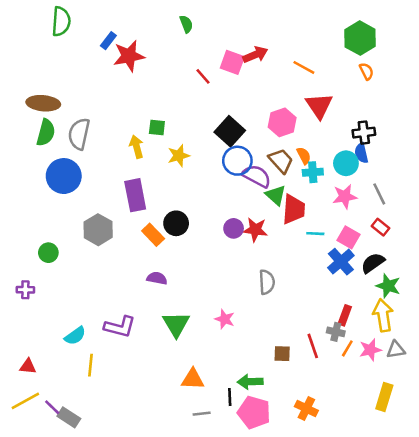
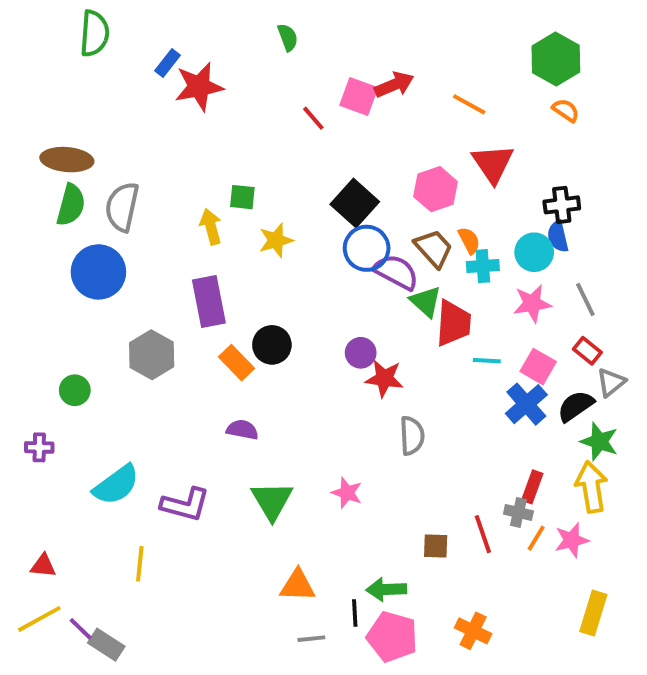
orange semicircle: (366, 71) -> (566, 110), turned -30
red star: (255, 230) -> (384, 378), moved
cyan semicircle: (75, 336) -> (116, 485), moved, size x1.4
gray triangle: (396, 350) -> (611, 382), moved, turned -30

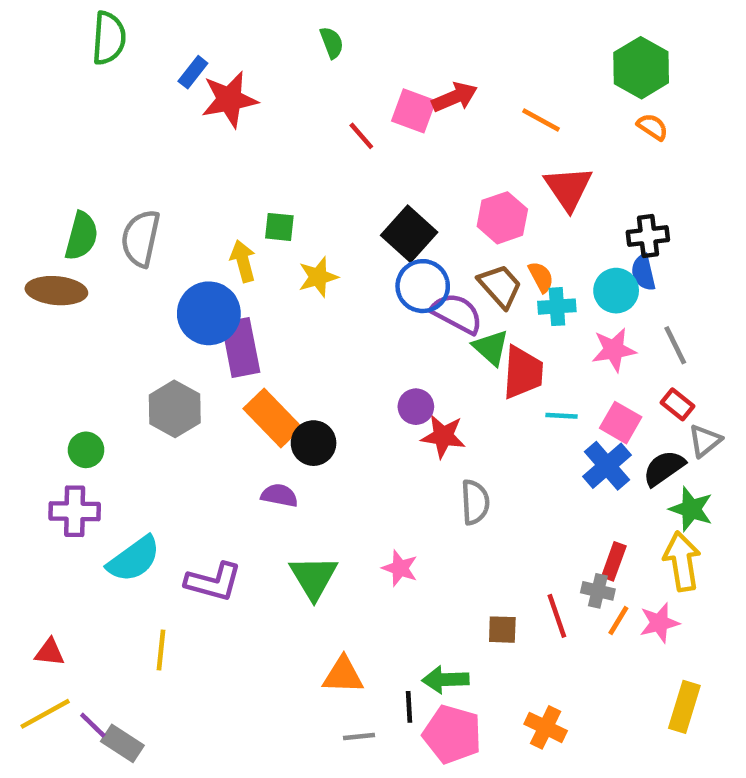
brown ellipse: (67, 160) -> (56, 291), moved
blue circle: (98, 272) -> (209, 313), moved
black circle: (272, 345) -> (314, 443), moved
orange rectangle: (236, 363) -> (273, 418), size x1.4
purple cross: (39, 447) -> (75, 511), moved, size x1.5

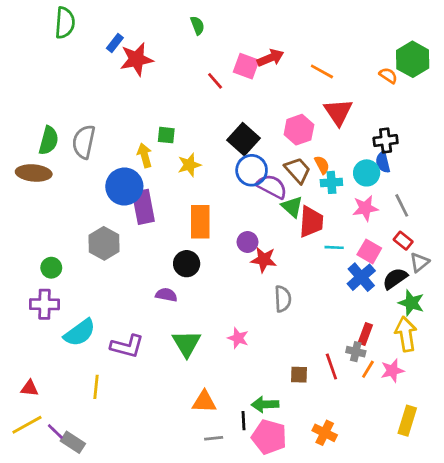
green hexagon: (641, 68) -> (413, 59), moved
orange rectangle: (273, 418) -> (200, 222), moved, turned 44

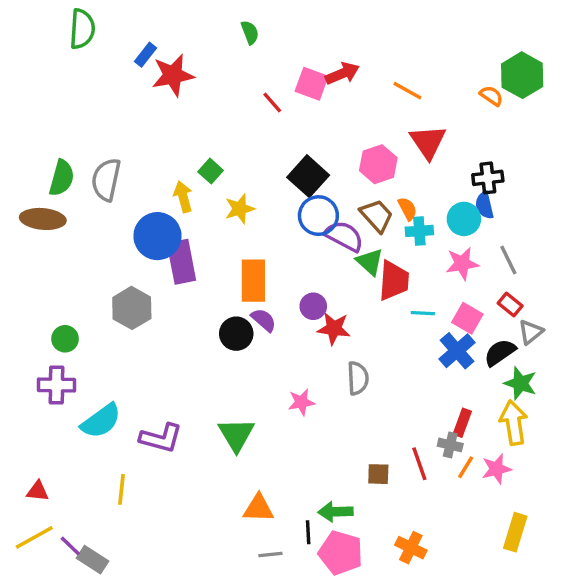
green square: (166, 135) -> (211, 171), turned 36
purple semicircle: (166, 295) -> (264, 320), moved, turned 30
pink star: (238, 338) -> (301, 402), moved, turned -30

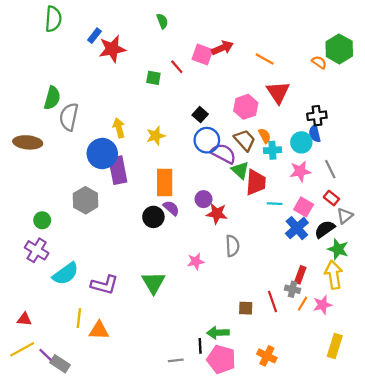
green square: (211, 171) -> (153, 78), moved, turned -32
black square: (308, 176) -> (200, 115), size x0.6
green semicircle: (62, 178) -> (52, 98), moved
purple cross: (56, 385) -> (37, 250), turned 30
orange triangle: (258, 508) -> (99, 330), moved

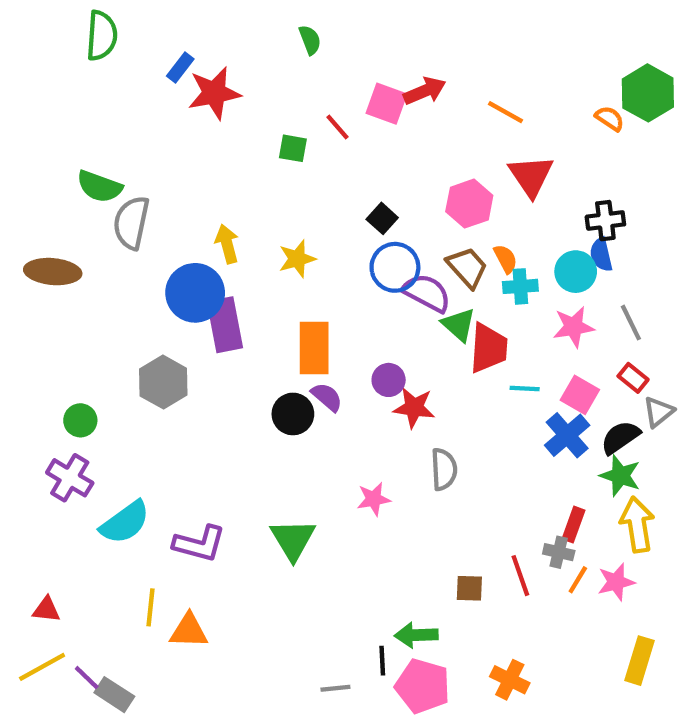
green semicircle: (52, 98) -> (99, 187), turned 95
green star: (338, 249) -> (620, 476), moved

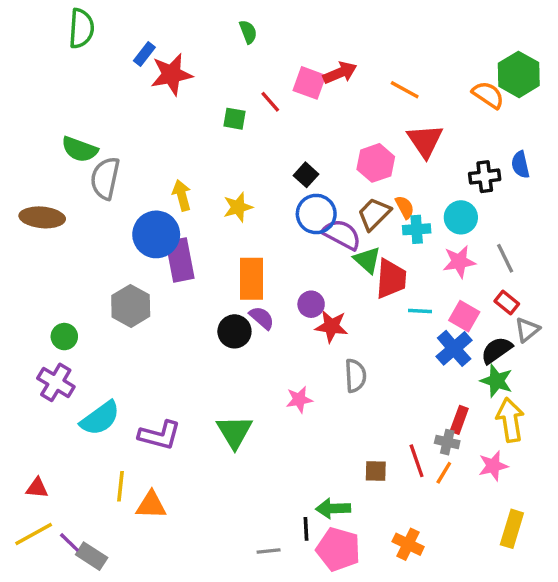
orange semicircle: (610, 119) -> (488, 95), size x1.4
blue semicircle: (601, 255) -> (520, 165), moved
brown trapezoid: (467, 267) -> (374, 214), turned -93
orange line: (578, 580) -> (444, 473), moved

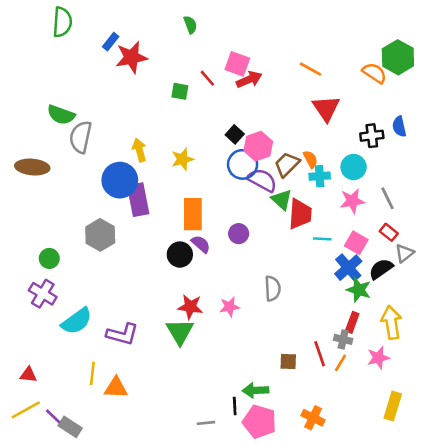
red arrow: (340, 73) -> (249, 80), moved
pink hexagon: (376, 163) -> (258, 146), moved
red star: (332, 326) -> (190, 307), moved
green star: (497, 381) -> (359, 290), moved

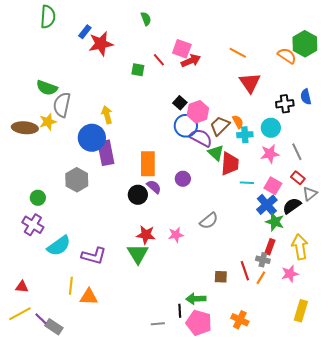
yellow star: (182, 159) -> (48, 122), moved
gray semicircle: (273, 288) -> (209, 221), turned 54

